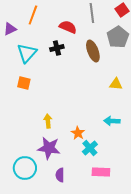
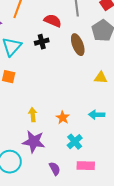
orange star: (78, 133) -> (63, 118), moved
purple semicircle: (60, 175) -> (55, 169), moved, turned 152

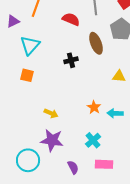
black cross: (42, 42) -> (71, 60), moved
yellow arrow: (33, 115) -> (51, 113), turned 120
orange star: (63, 118) -> (94, 107), moved

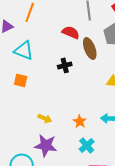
red semicircle: (71, 19) -> (71, 32), moved
cyan triangle: (30, 45) -> (24, 50), turned -50
orange star: (94, 107) -> (80, 121), moved

